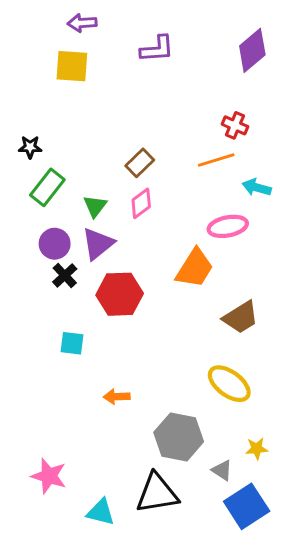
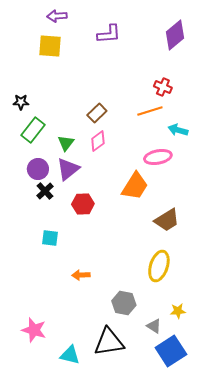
red hexagon: (120, 294) -> (83, 204), size x0.7
yellow ellipse: (229, 384) -> (159, 266), turned 72
gray hexagon: (179, 437) -> (124, 303), size x0.7

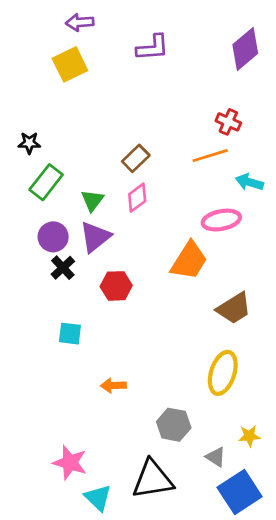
yellow square: (50, 46) -> (70, 64), turned -30
pink star: (34, 330) -> (70, 463), moved
cyan triangle: (70, 355) -> (98, 498), turned 30

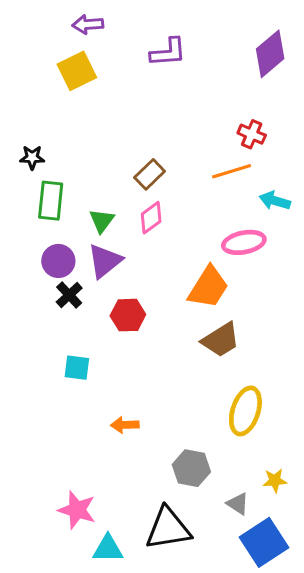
green rectangle: (46, 182) -> (51, 201), turned -32
brown trapezoid: (234, 308) -> (221, 340), moved
cyan triangle: (98, 498) -> (108, 549), turned -44

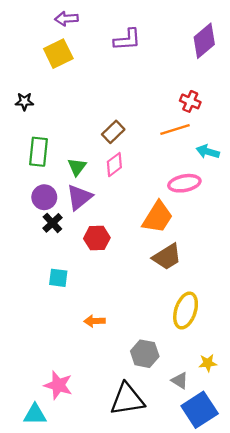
black star: (32, 157) -> (24, 101), moved
cyan triangle: (108, 549) -> (35, 414), moved

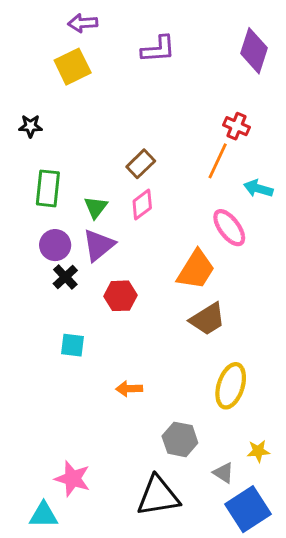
purple diamond: (204, 41) -> (254, 51), turned -32
orange line: (175, 130) -> (218, 161), turned -48
pink ellipse: (184, 183) -> (229, 228), turned 64
orange arrow: (94, 321) -> (129, 389), moved

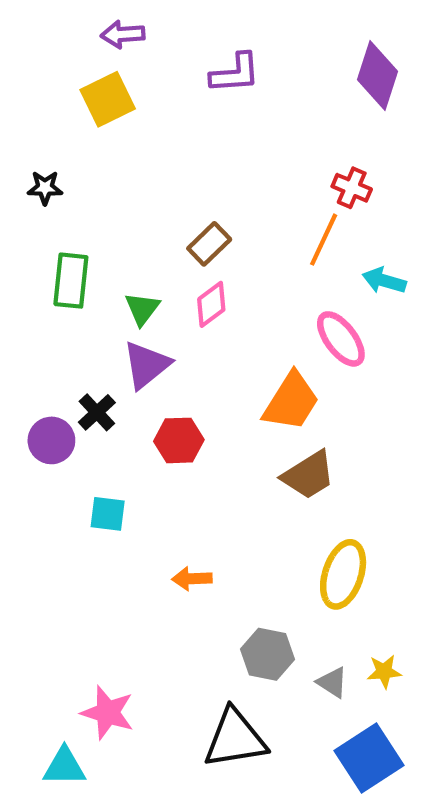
purple circle: (55, 245) -> (51, 440), moved
gray triangle: (223, 473) -> (332, 682), moved

